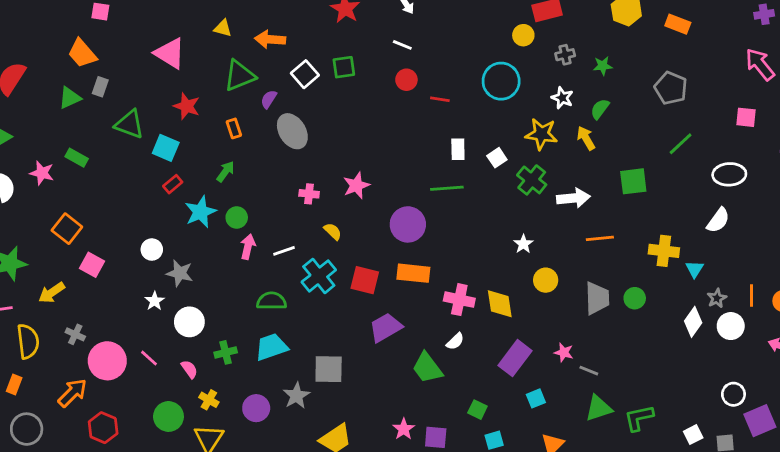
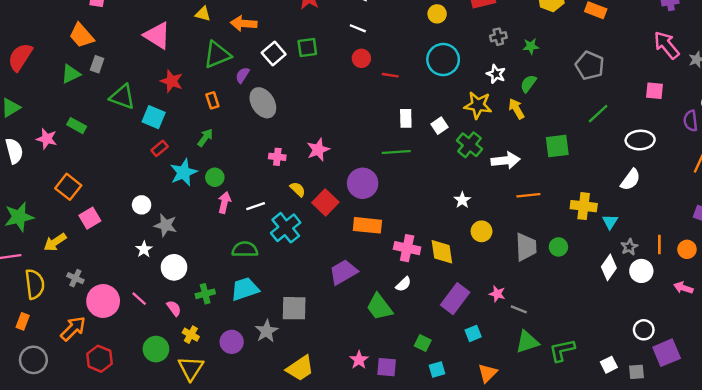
yellow circle: (523, 35) -> (437, 14), moved
pink square: (92, 265) -> (90, 218), turned 30
red square: (365, 280) -> (325, 202), moved, turned 30

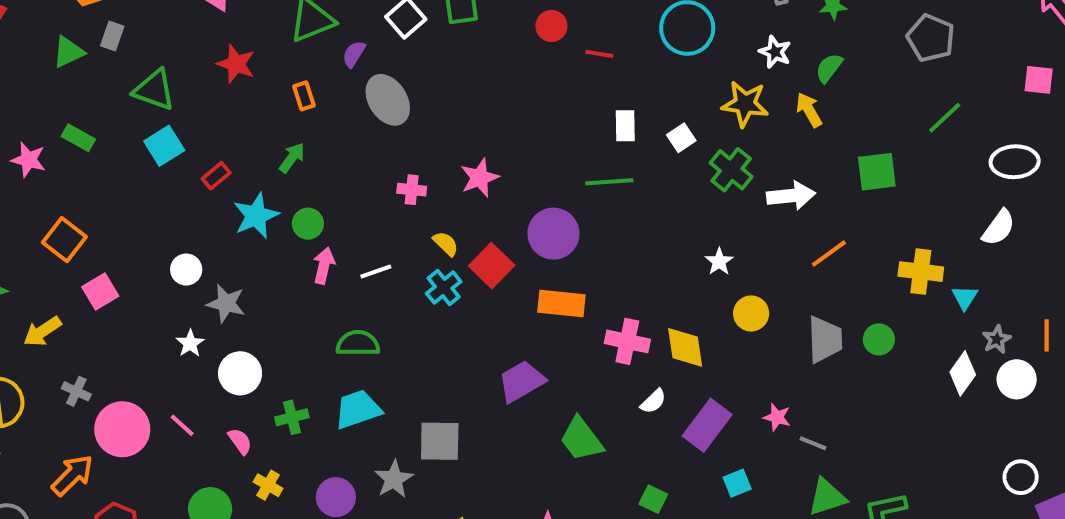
cyan square: (154, 117) -> (164, 146), moved, turned 35
orange line: (528, 195) -> (829, 254), turned -30
cyan cross: (286, 228) -> (444, 288), moved, size x0.7
white semicircle: (403, 284) -> (653, 401), moved

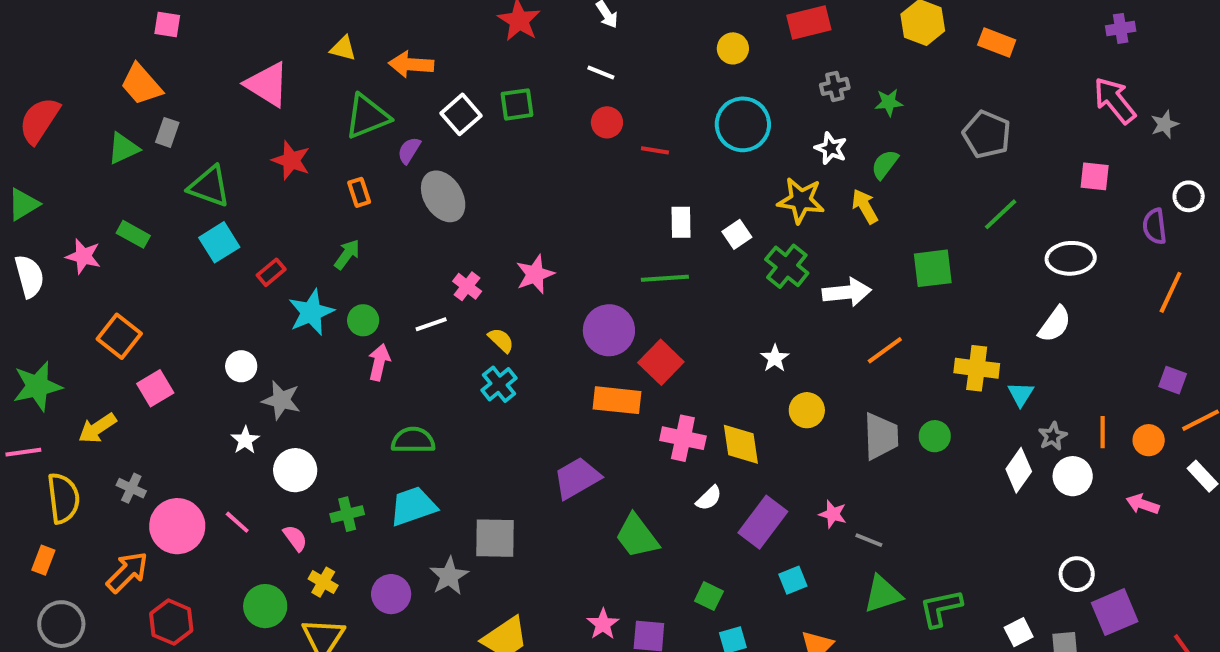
pink cross: (412, 190) -> (467, 286), turned 32
red square: (492, 266) -> (661, 362), moved
white line: (376, 272) -> (431, 324), moved

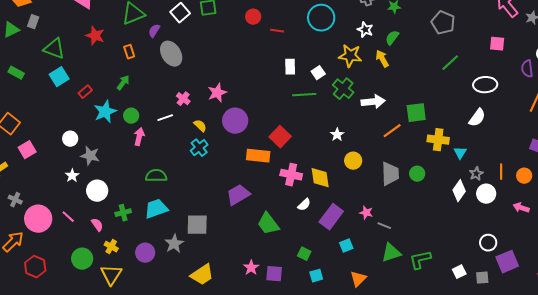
green square: (933, 268) -> (416, 113), moved
green line: (665, 278) -> (304, 95), moved
purple circle: (609, 330) -> (235, 121), moved

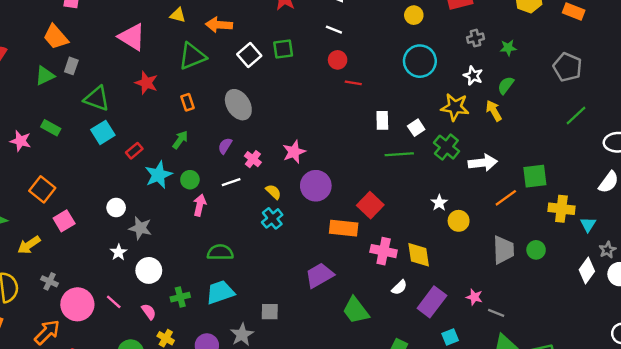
purple semicircle: (154, 31) -> (225, 146), moved
red line: (277, 31) -> (353, 83), moved
yellow circle: (353, 161) -> (459, 221), moved
gray square: (197, 225) -> (270, 312), size x0.7

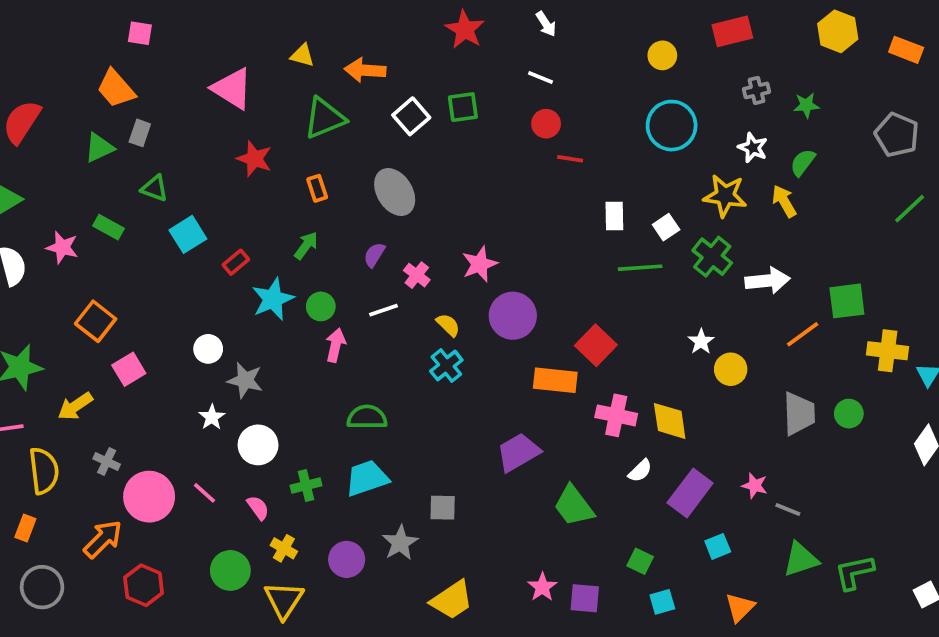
green triangle: (97, 99) -> (155, 188), moved, size x0.7

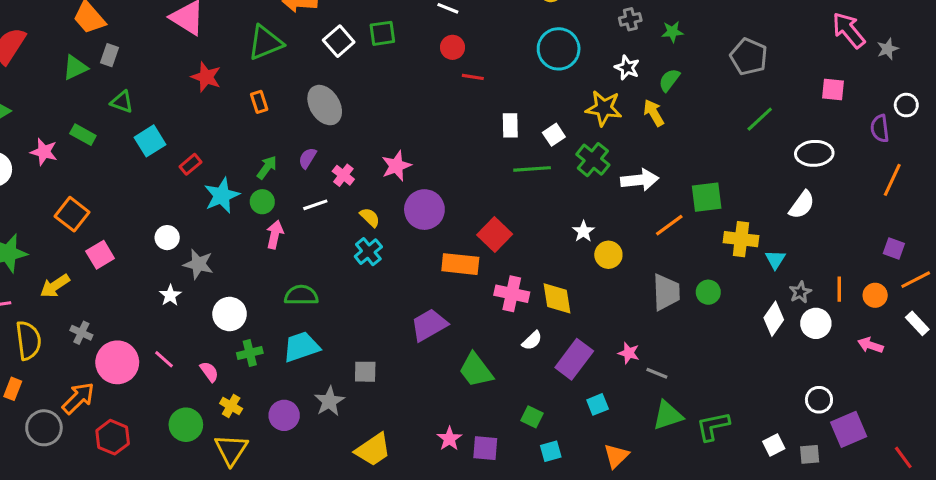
green arrow: (306, 246) -> (267, 167), moved
white circle: (258, 445) -> (230, 314), moved
gray circle: (42, 587) -> (44, 428), moved

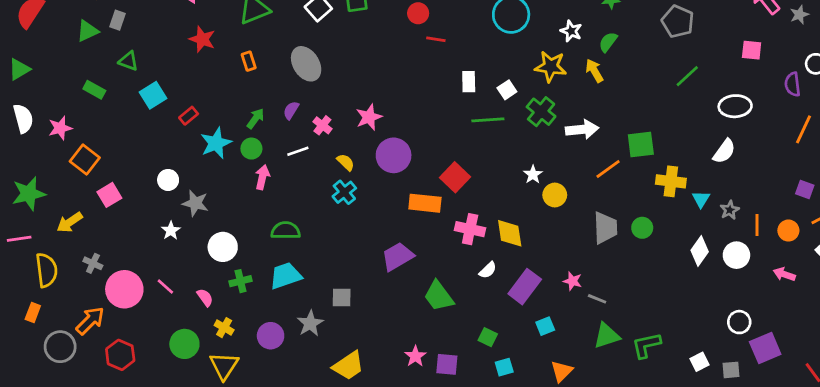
pink star: (44, 152) -> (60, 128), moved, turned -30
gray star: (800, 292) -> (730, 210), moved

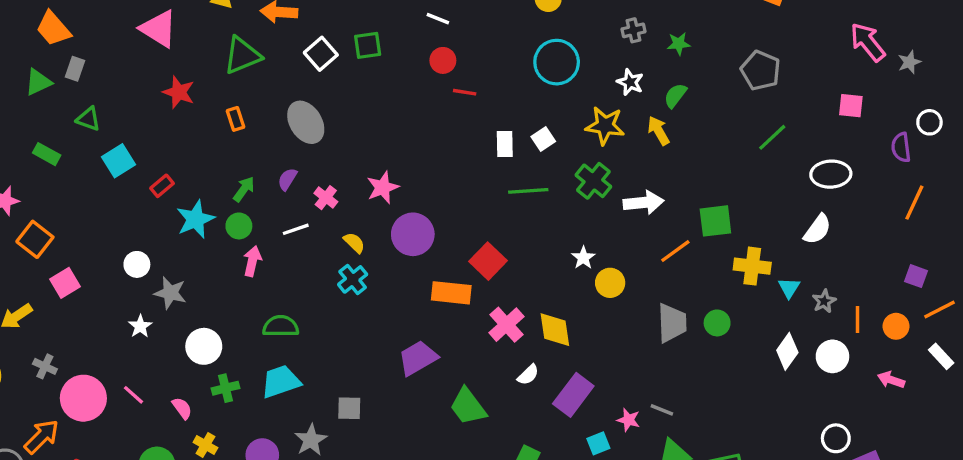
white square: (507, 90) -> (543, 139), moved
pink cross: (470, 229) -> (506, 325), turned 36
pink star: (573, 281) -> (628, 420), moved

